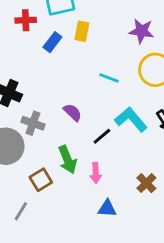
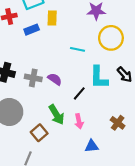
blue rectangle: (52, 42) -> (32, 30), turned 40
cyan L-shape: (131, 119) -> (99, 78), turned -130
gray cross: (33, 123) -> (33, 78), moved

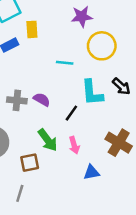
brown cross: (118, 123) -> (119, 143), size x1.5
brown square: (39, 133) -> (30, 163), turned 35

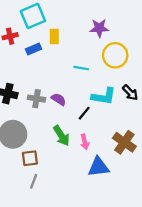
cyan L-shape: (92, 93) -> (104, 96), turned -80
brown square: (30, 163) -> (30, 158), moved
blue triangle: (91, 172) -> (98, 167), size x1.5

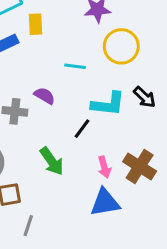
purple semicircle: (59, 99) -> (45, 96), moved
pink arrow: (85, 142) -> (104, 167), moved
gray line: (34, 181) -> (28, 226), moved

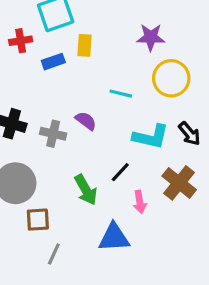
black line: (82, 129) -> (120, 172), moved
brown cross: (140, 166) -> (179, 183), moved
blue triangle: (105, 202) -> (114, 238), moved

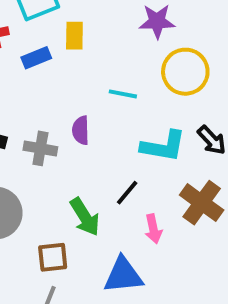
purple semicircle: (86, 121) -> (81, 130), turned -125
brown square: (38, 220) -> (53, 257), moved

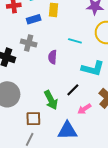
gray cross: (40, 148) -> (29, 43), moved
pink arrow: (153, 229) -> (84, 109), turned 64

